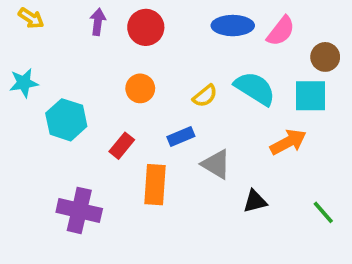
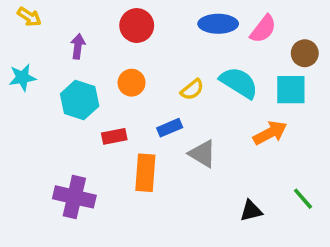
purple arrow: (98, 22) -> (78, 46), moved
cyan hexagon: (66, 120) -> (80, 100), moved
red rectangle: (122, 146) -> (114, 136), turned 40
black triangle: (255, 201) -> (251, 211), moved

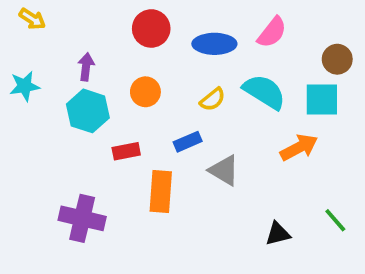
blue ellipse: (218, 24) -> (214, 44), moved
pink semicircle: (263, 29) -> (272, 32), moved
purple arrow: (78, 46) -> (86, 67), moved

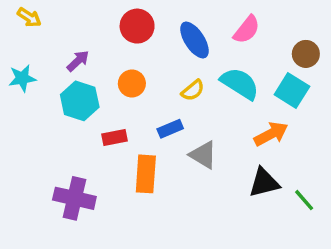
blue ellipse: (214, 44) -> (195, 40), turned 57
purple arrow: (86, 67) -> (78, 61), turned 40
cyan square: (322, 99) -> (292, 90), turned 32
black triangle: (278, 234) -> (264, 183), moved, size x1.4

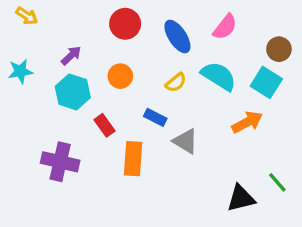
blue rectangle: (170, 129) -> (155, 117), turned 50
red rectangle: (114, 137) -> (104, 125), turned 65
black triangle: (264, 183) -> (241, 198), moved
purple cross: (74, 198) -> (60, 162), moved

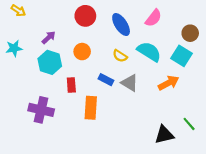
yellow semicircle: (176, 82) -> (120, 56), turned 72
red rectangle: (104, 125) -> (71, 85), turned 32
gray triangle: (185, 141) -> (130, 83), moved

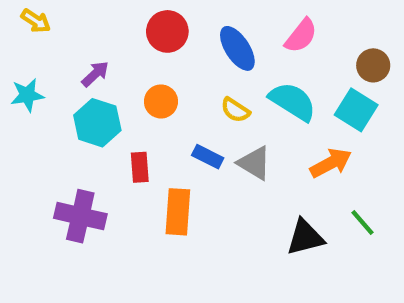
green line: (189, 124) -> (363, 222), moved
black triangle: (164, 135) -> (305, 237), moved

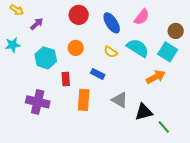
purple arrow: (95, 74) -> (37, 24), moved
gray triangle: (254, 163) -> (120, 100), moved
green line: (363, 222) -> (164, 127), moved

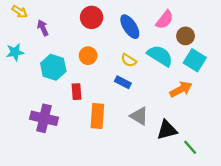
purple arrow: (37, 24) -> (43, 28), turned -72
brown circle: (176, 31) -> (186, 36), moved
blue rectangle: (98, 74) -> (123, 82), moved

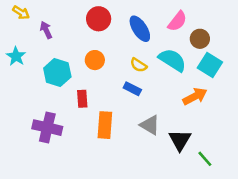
cyan star: (15, 52) -> (16, 56), turned -30
black triangle: (167, 130) -> (180, 140), turned -45

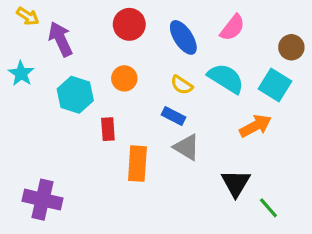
purple arrow: (46, 30) -> (60, 39), size x1.5
brown circle: (200, 39) -> (291, 47), moved
gray triangle: (150, 125) -> (187, 147), moved
purple cross: (47, 128) -> (42, 200), moved

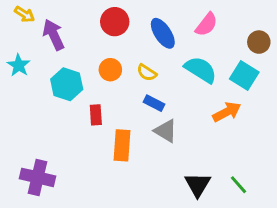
yellow semicircle: (182, 85) -> (147, 73), moved
black triangle: (236, 183) -> (198, 185), moved

